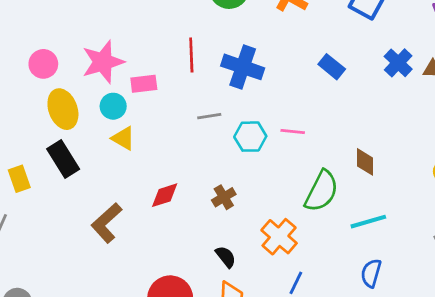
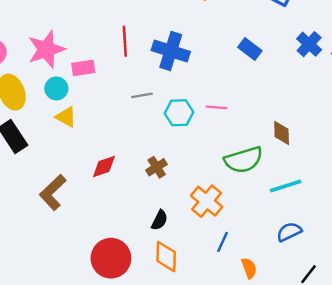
green semicircle: (322, 191) -> (243, 160), turned 48
black semicircle: (226, 257) -> (160, 220), turned 66
blue semicircle: (371, 273) -> (289, 232), turned 50

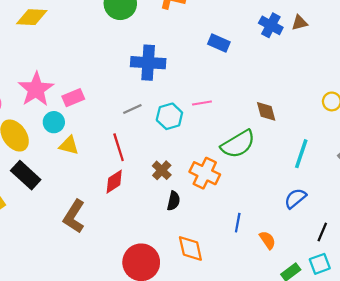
red line: (125, 41) -> (119, 147), moved
cyan line: (286, 186) -> (301, 154), moved, turned -40
orange cross: (207, 201) -> (205, 173), moved
black semicircle: (160, 220) -> (174, 201), moved

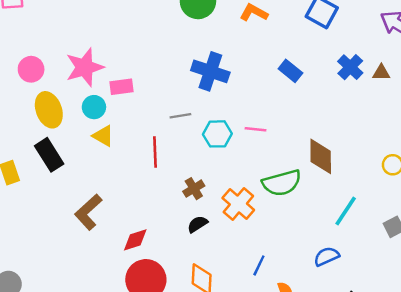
brown diamond: (266, 111) -> (321, 156), size x1.4
red diamond: (114, 182) -> (135, 240), moved
black semicircle: (174, 201) -> (198, 224), turned -150

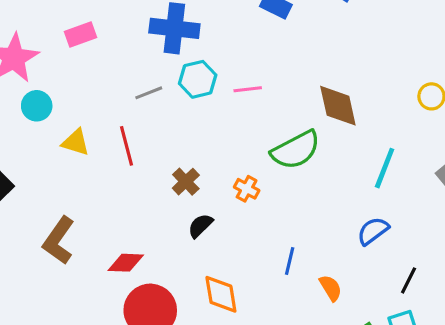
pink rectangle: (121, 87) -> (80, 34), moved
cyan hexagon: (217, 134) -> (198, 79), moved
yellow triangle: (103, 136) -> (76, 142), moved
orange cross: (238, 204) -> (247, 189), size x0.6
red diamond: (135, 240) -> (126, 263), turned 32

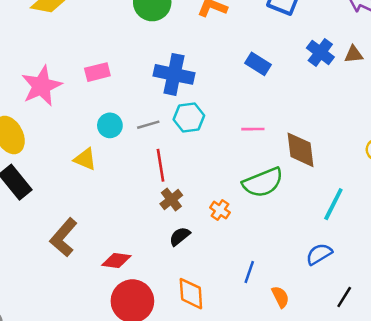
pink line: (248, 89) -> (253, 129), moved
cyan circle: (37, 106) -> (110, 125), moved
red line: (126, 146) -> (160, 165), moved

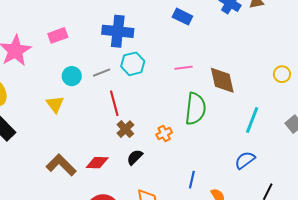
yellow triangle: (85, 159) -> (55, 104), turned 36
green semicircle: (263, 182) -> (195, 109), turned -56
orange cross: (220, 210) -> (164, 134), turned 35
brown L-shape: (64, 237) -> (61, 165), moved, turned 100
red diamond: (116, 261) -> (97, 163), moved

